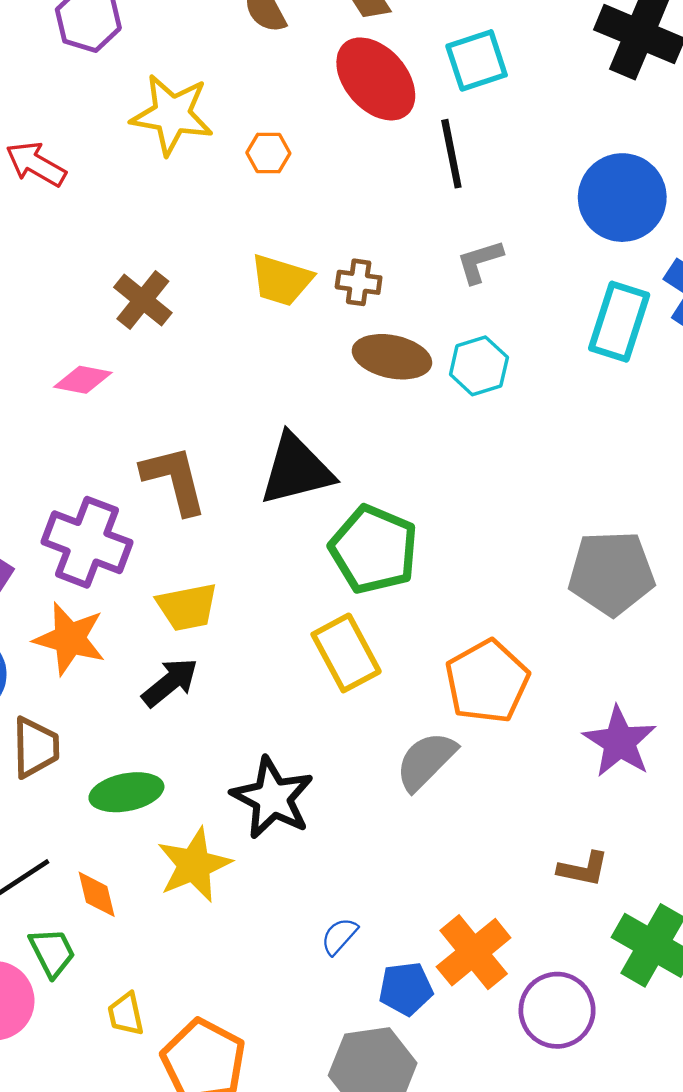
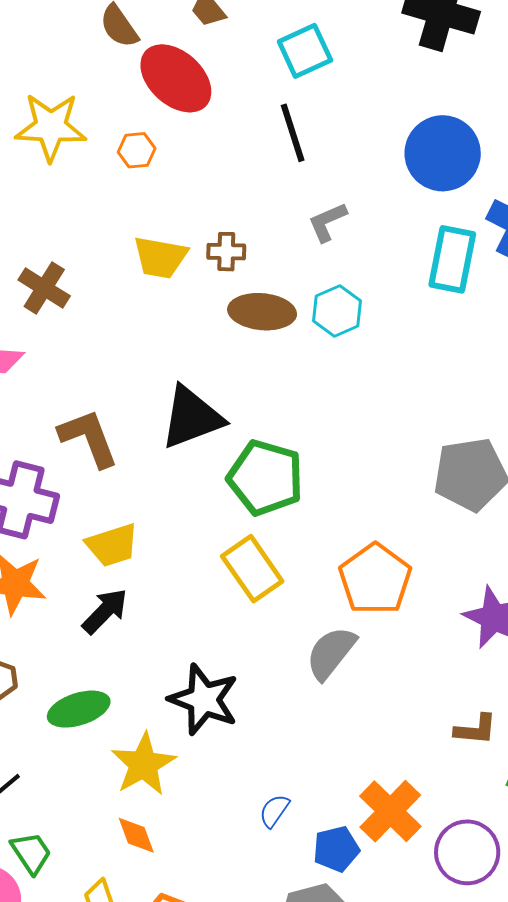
red ellipse: (376, 79) -> (176, 78), moved
orange diamond: (97, 894) -> (136, 835), moved

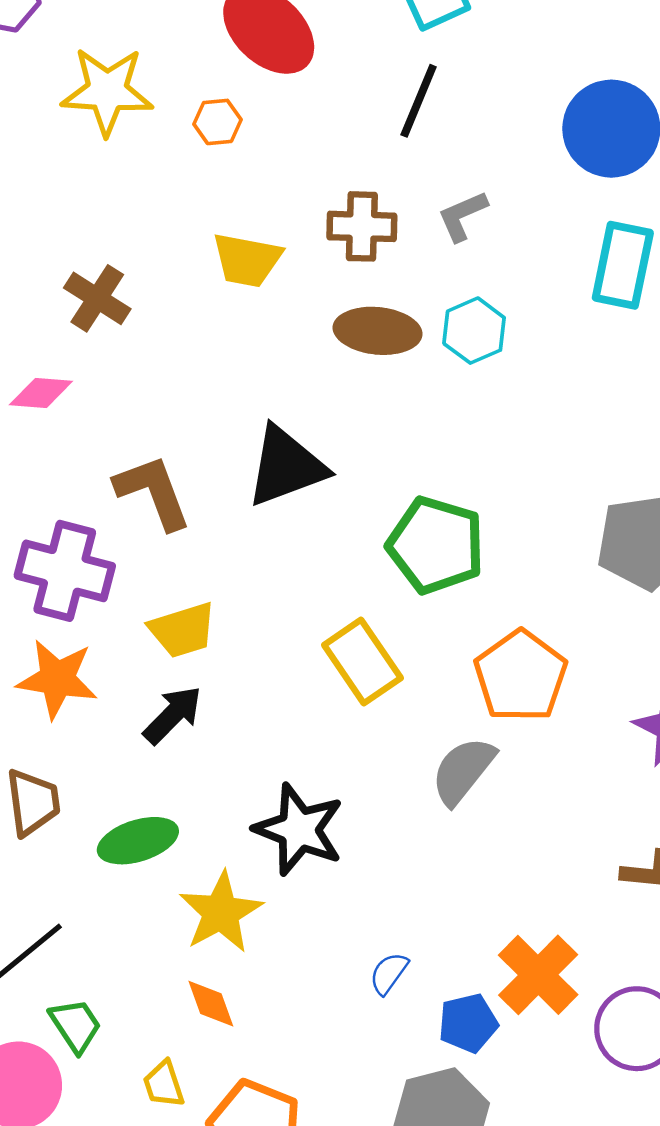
black line: (293, 133) -> (419, 101), turned 40
brown cross: (226, 252) -> (362, 226), moved, size x1.4
green pentagon: (265, 478) -> (436, 545), moved

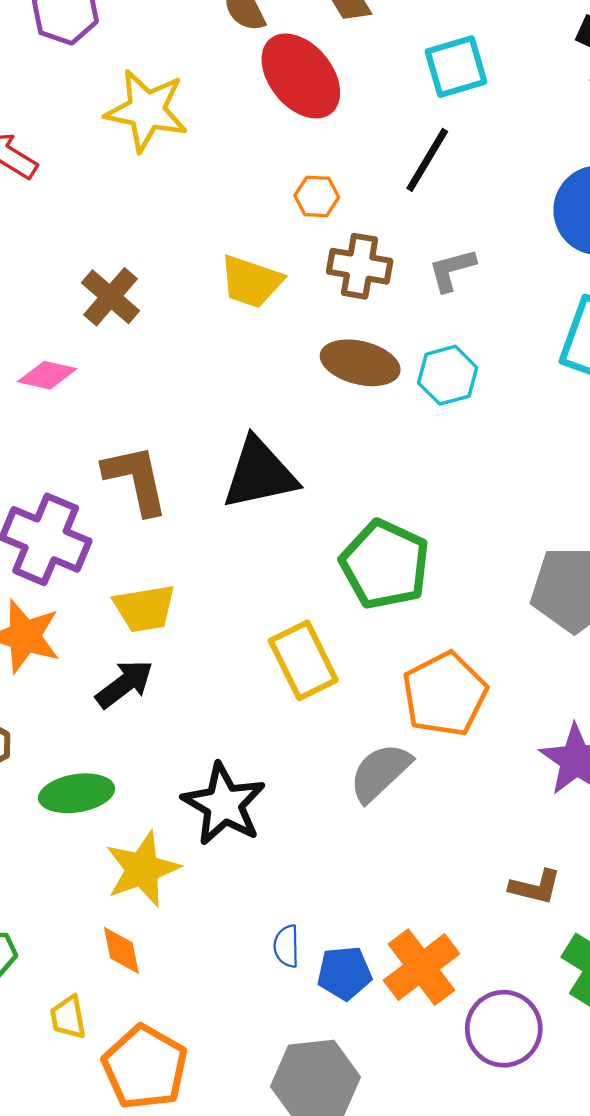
orange hexagon: (218, 122) -> (317, 196), moved
blue semicircle: (389, 973) -> (287, 946), turned -45
blue pentagon: (468, 1023) -> (344, 973), moved

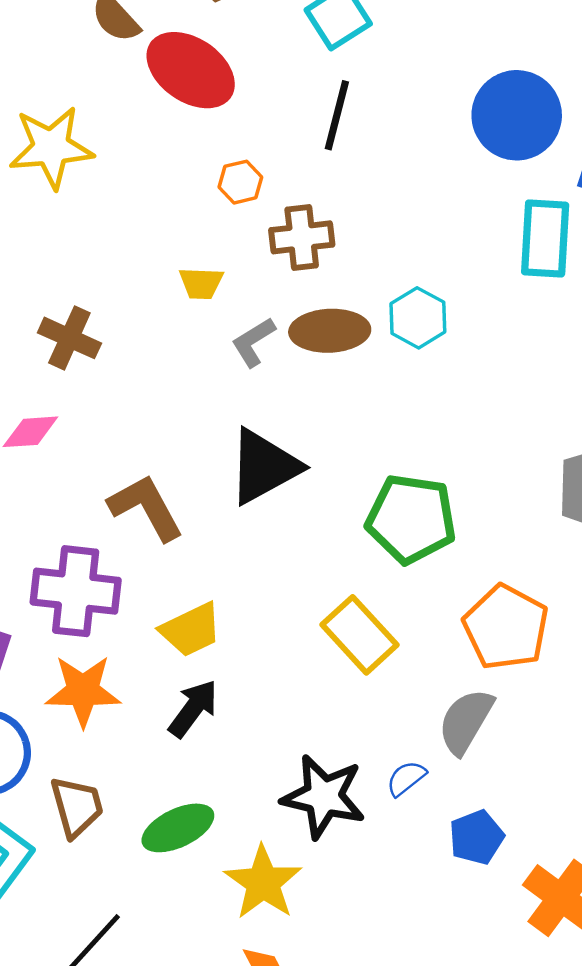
gray L-shape: (452, 270) -> (253, 342), moved
yellow trapezoid: (251, 282) -> (201, 283), size x0.7
blue semicircle: (287, 946) -> (406, 778), moved, turned 69
blue pentagon: (344, 973) -> (476, 837), moved

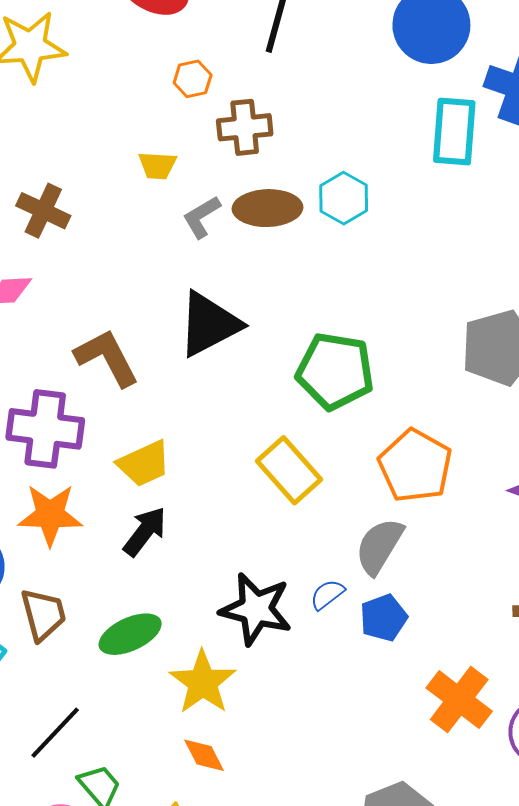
blue pentagon: (476, 837) -> (384, 618), moved

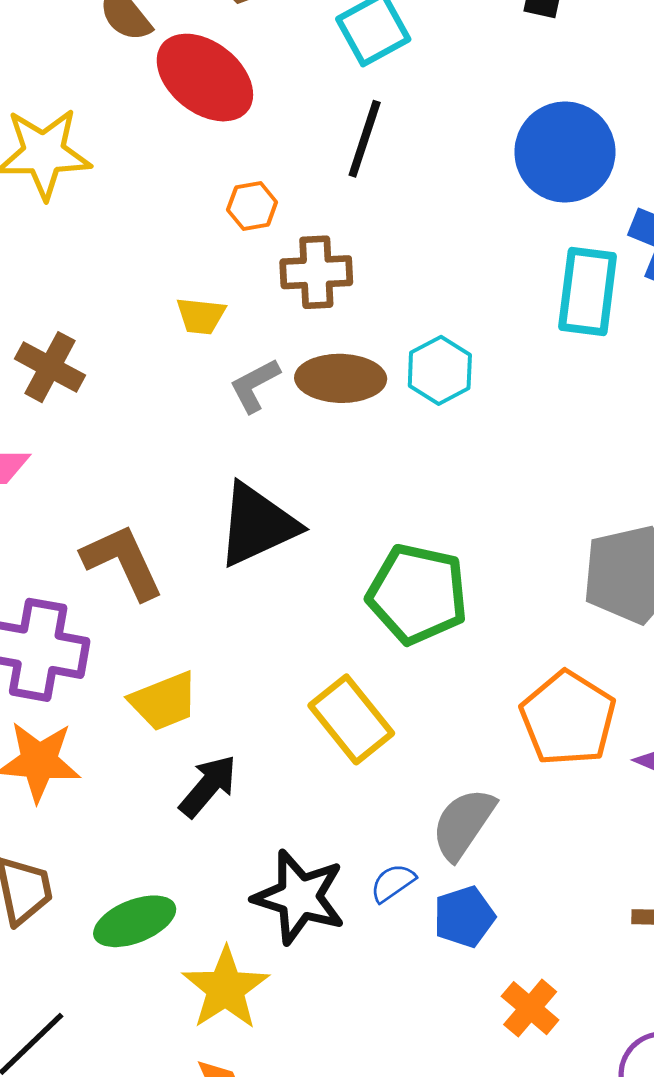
orange pentagon: (415, 466) -> (568, 718), moved
black arrow: (145, 531) -> (208, 786), moved
orange cross: (459, 700) -> (530, 1008), moved, size x0.7

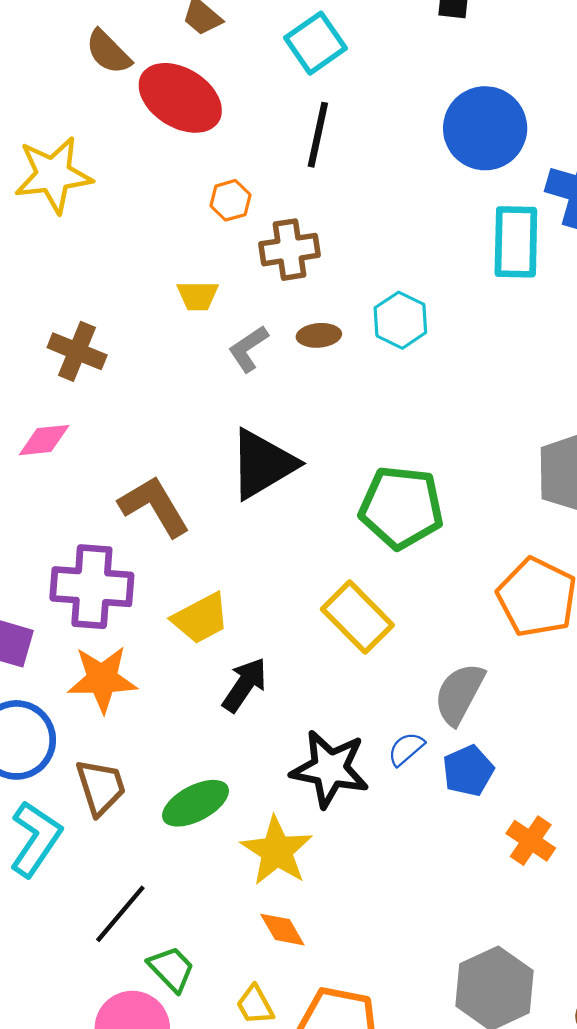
brown ellipse: (341, 378) -> (319, 335), size x0.6

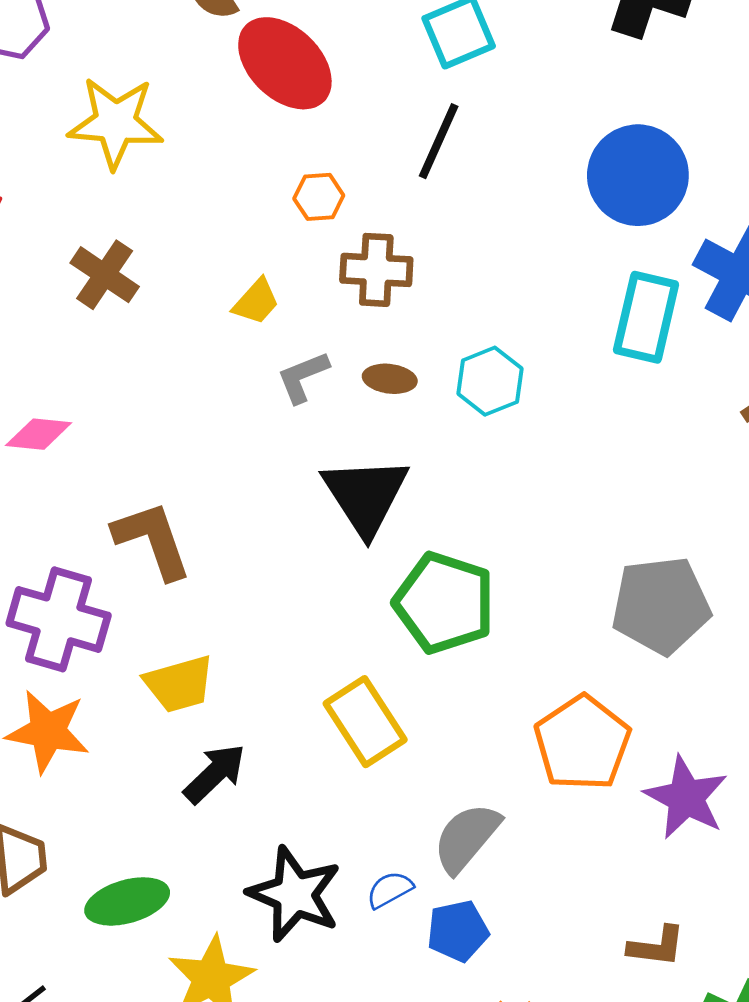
yellow trapezoid: (198, 296) -> (256, 302), turned -60
brown cross: (77, 351) -> (105, 275), moved
black triangle: (263, 464) -> (365, 496), moved, turned -44

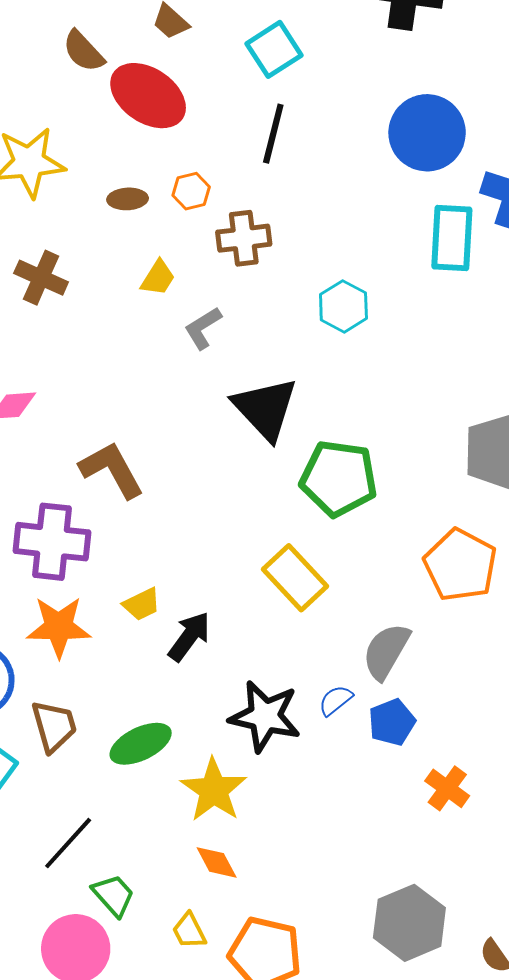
brown ellipse: (390, 379) -> (128, 199), moved
yellow trapezoid: (179, 684) -> (142, 604), moved, size x0.7

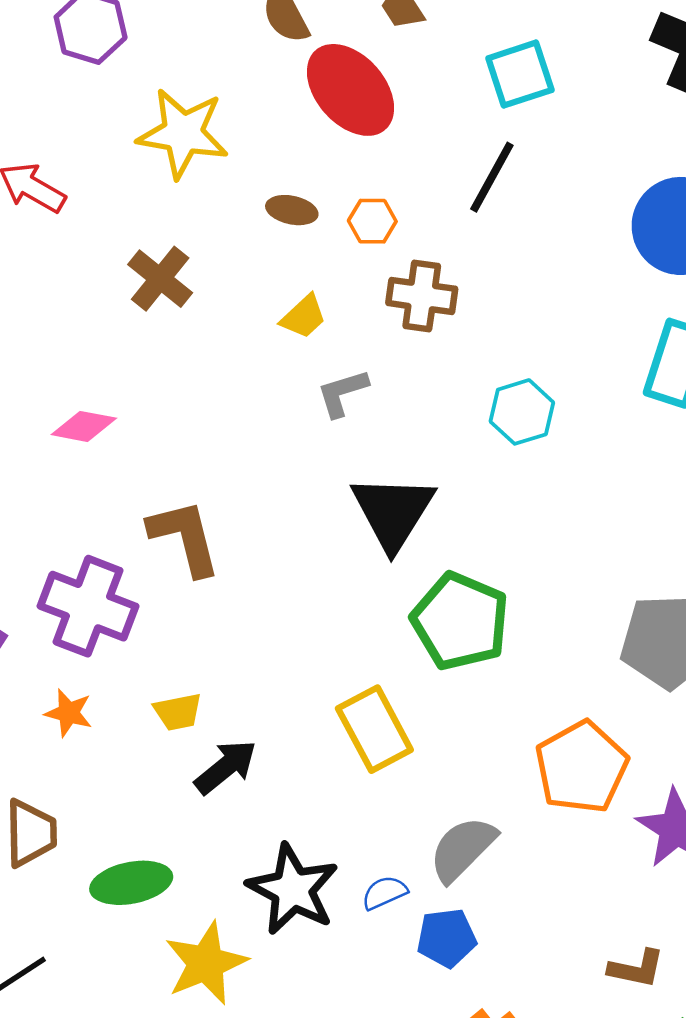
orange star: (59, 627) -> (69, 713), size x0.6

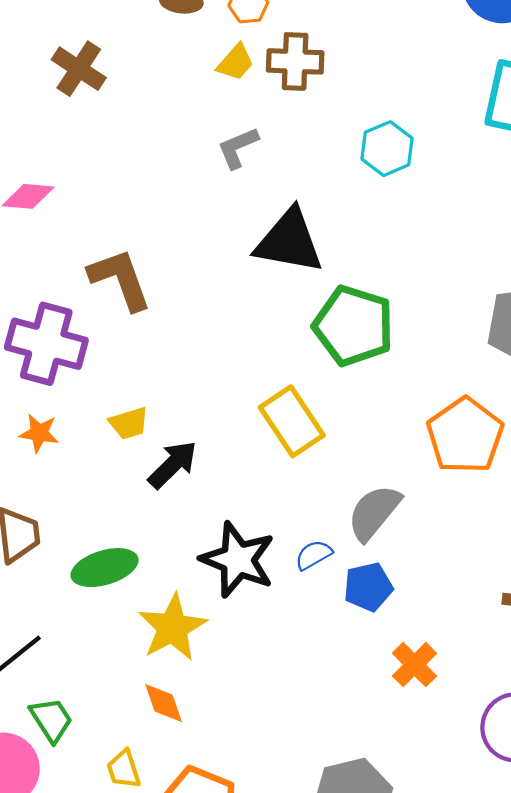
yellow trapezoid: (304, 317) -> (235, 62), moved
black triangle: (393, 512) -> (289, 241), turned -46

